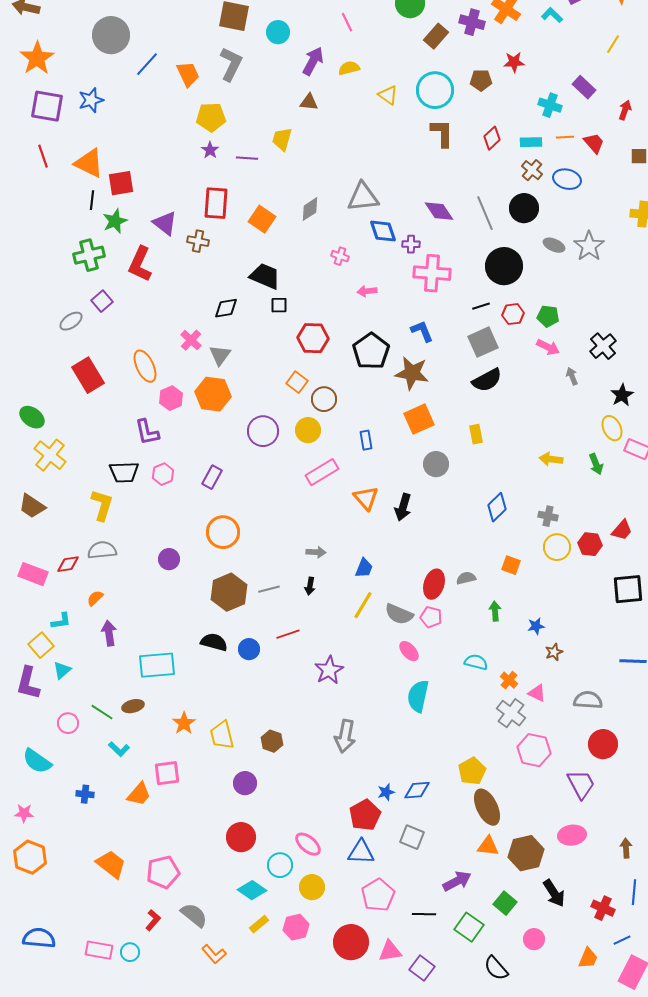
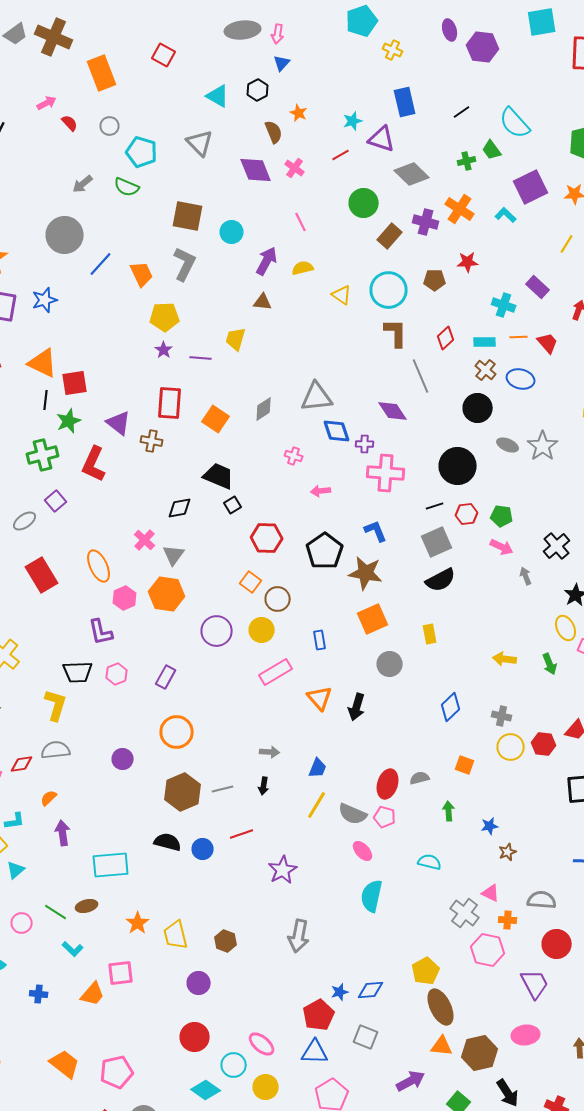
gray line: (485, 213) -> (421, 376), moved
black square: (279, 305) -> (233, 505), turned -30
orange cross: (509, 680) -> (508, 920), moved, turned -36

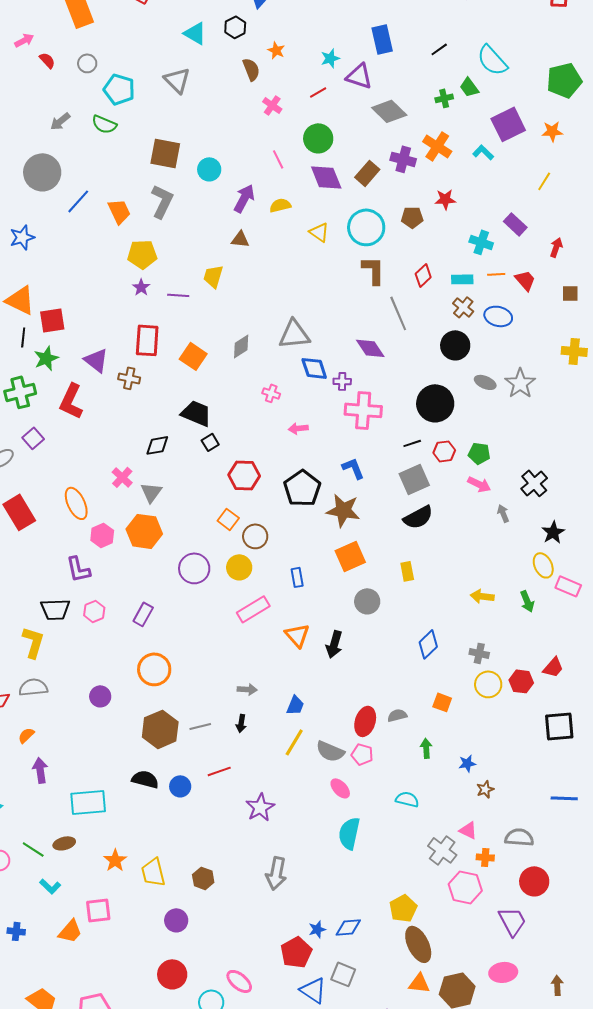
purple diamond: (256, 170) -> (326, 177), moved
green circle: (364, 203) -> (318, 138), moved
blue triangle: (315, 1052) -> (313, 990), moved, turned 32

